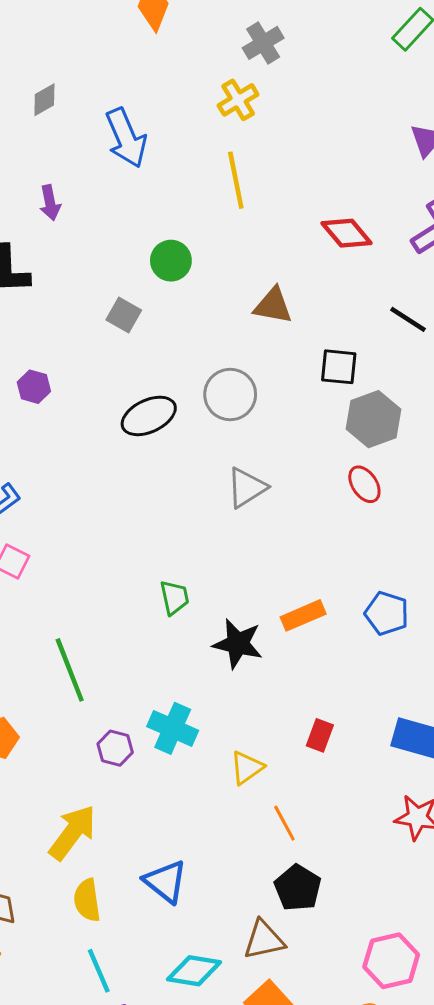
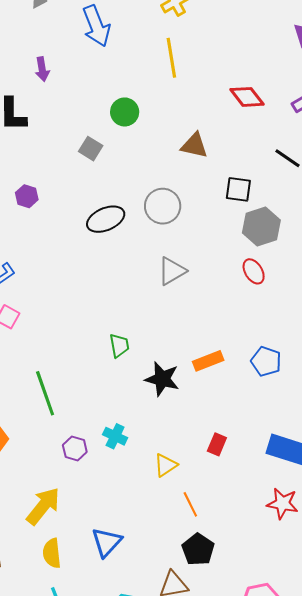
cyan cross: (173, 728) -> (115, 436), size x0.7
blue triangle: (165, 882) -> (107, 542), turned 32

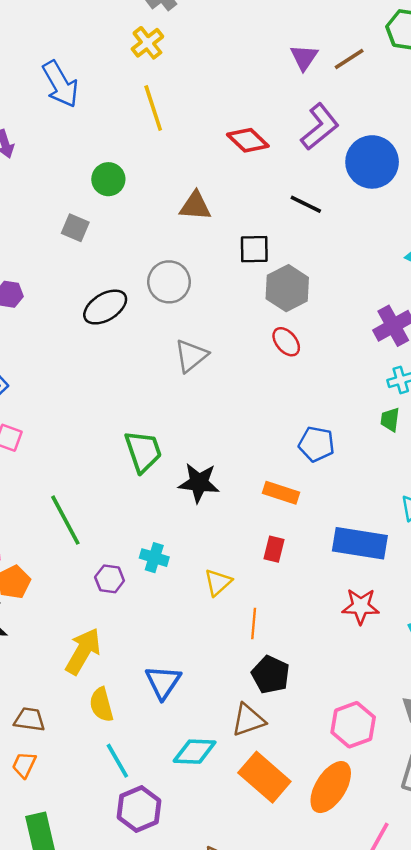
green trapezoid: (119, 345) -> (143, 451), size x1.5
orange rectangle: (208, 361) -> (281, 493), moved, turned 48
orange line: (190, 504) -> (254, 624), turned 40

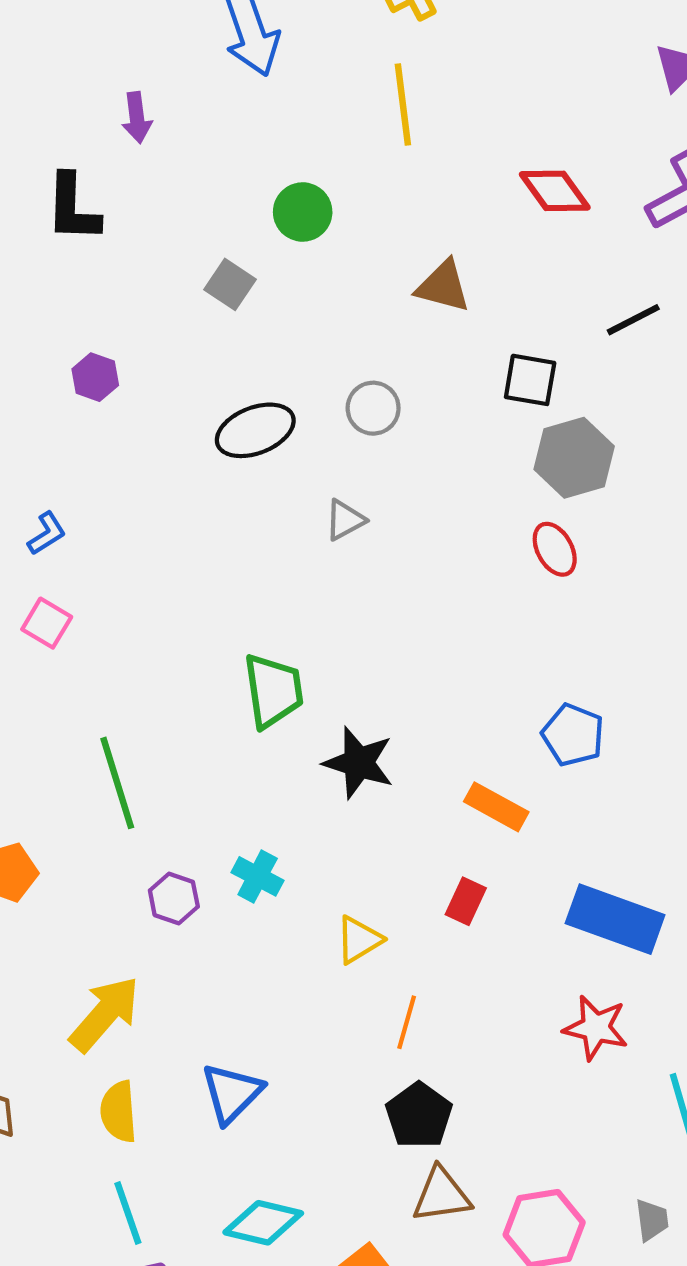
black line: (306, 204) -> (633, 320), turned -64
gray circle: (169, 282) -> (373, 408), size x0.7
gray triangle: (191, 356) -> (345, 520), moved, size x0.7
brown triangle: (248, 720) -> (441, 1195), moved

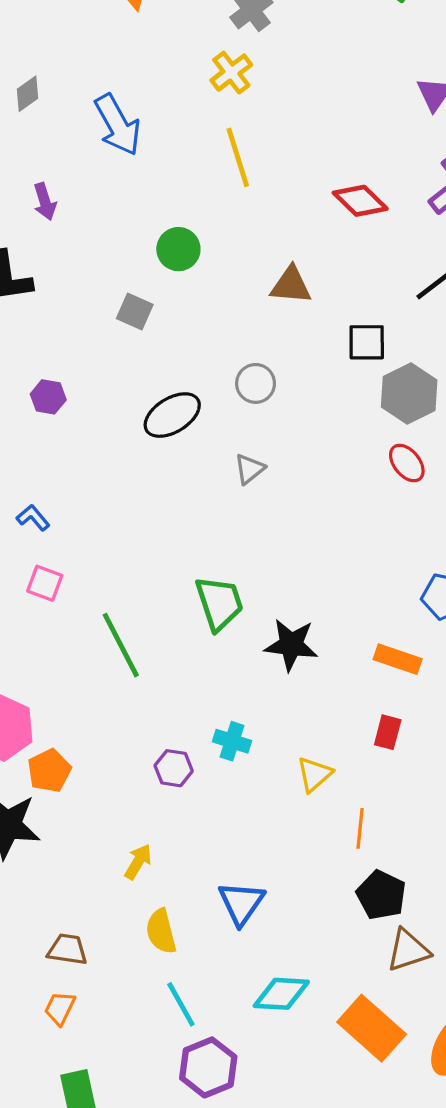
blue L-shape: (47, 533) -> (33, 518), turned -88
green line: (117, 783) -> (121, 645), moved
yellow arrow: (105, 1014) -> (138, 862), size x0.6

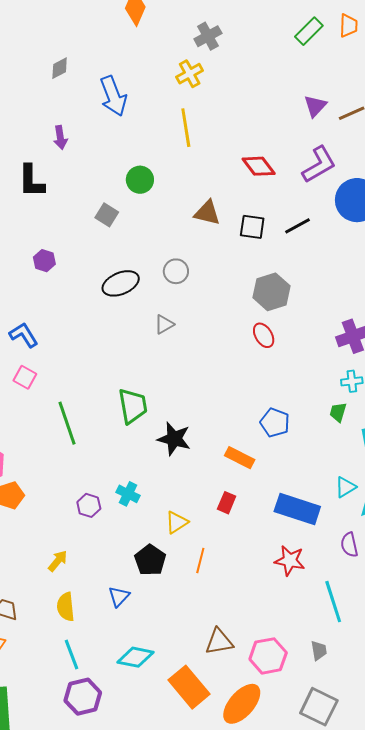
black square: (367, 342) -> (252, 227), moved
blue L-shape: (33, 518) -> (24, 335), size x1.4
black pentagon: (381, 895) -> (150, 560), moved
blue triangle: (241, 903) -> (119, 596), size x0.7

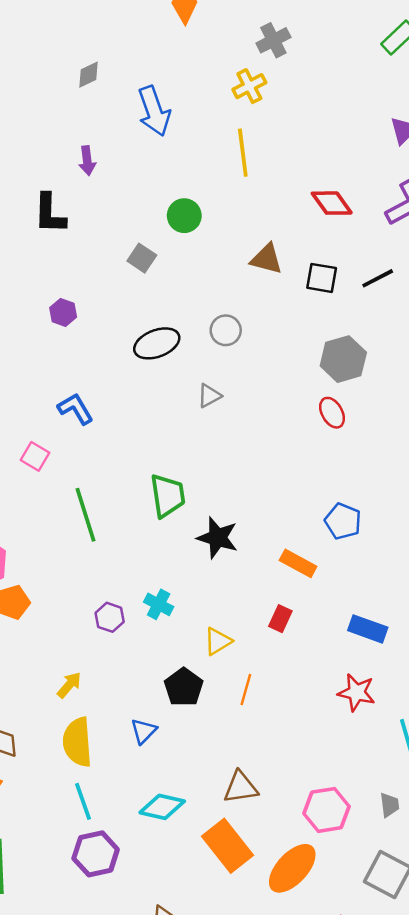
blue L-shape: (24, 335) -> (75, 409), moved
blue rectangle: (297, 509) -> (368, 629), size x0.7
yellow semicircle: (66, 607) -> (77, 742), size x1.4
brown triangle: (219, 642) -> (241, 787), moved

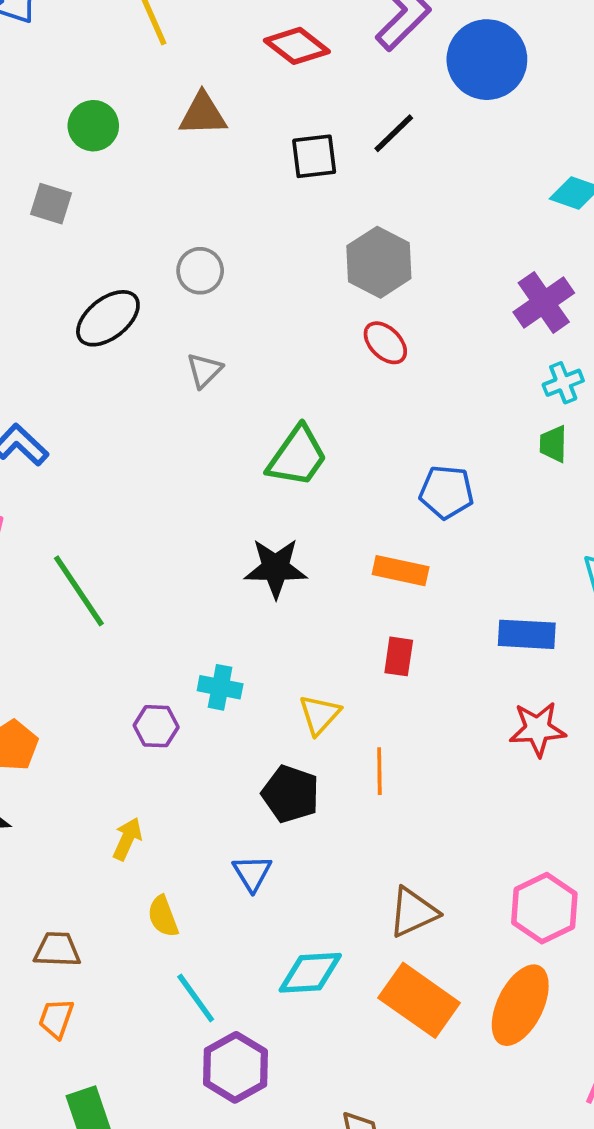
brown triangle: (266, 259) -> (203, 114), moved
green trapezoid: (168, 496) -> (297, 457), moved, turned 60
yellow semicircle: (77, 742) -> (163, 916), size x0.6

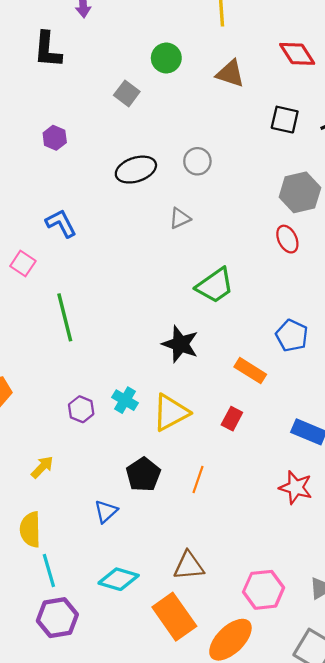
yellow triangle: (320, 715) -> (171, 412), moved, size x1.5
yellow semicircle: (163, 916) -> (30, 530), moved, size x1.4

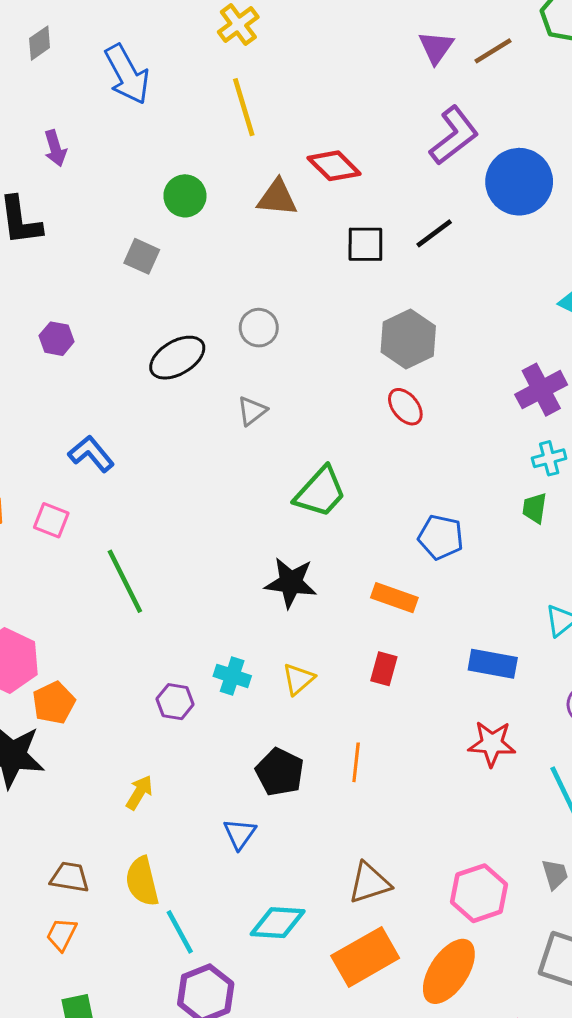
red diamond: (297, 54) -> (334, 166), moved
yellow triangle: (171, 412) -> (298, 679), size x0.6
orange rectangle: (174, 617) -> (365, 957), turned -72

